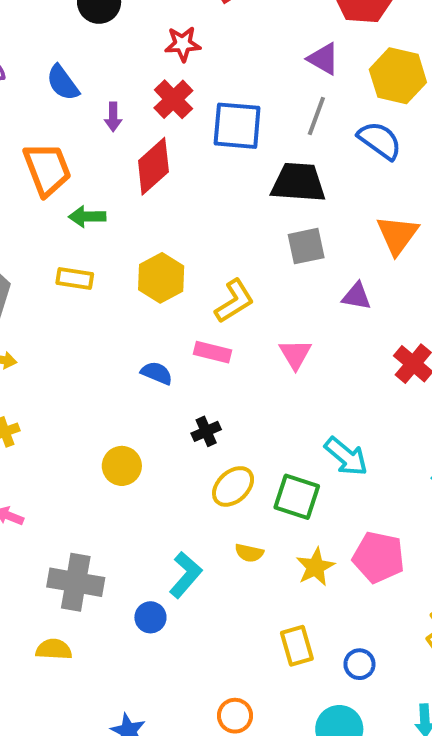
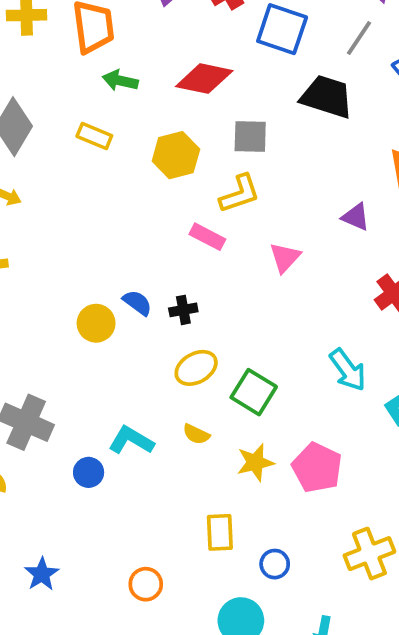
red diamond: (153, 166) -> (204, 79), moved, turned 40
gray square: (306, 246) -> (250, 136), moved
blue semicircle: (157, 373) -> (137, 303), moved
cyan arrow: (346, 456) -> (348, 370), moved
cyan L-shape: (186, 575) -> (131, 440), turned -114

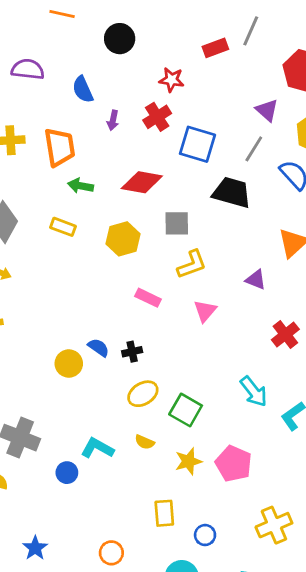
yellow L-shape: (240, 194) -> (192, 264), moved

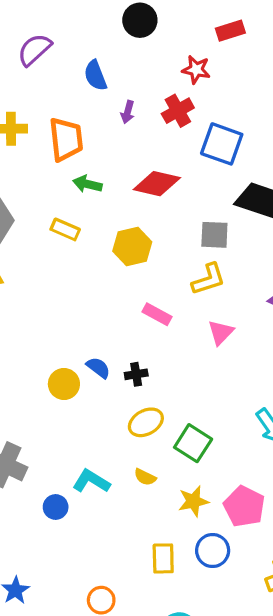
red rectangle: (215, 48) -> (230, 31), moved
purple semicircle: (28, 69) -> (34, 50), turned -52
gray square: (177, 223) -> (214, 235), moved
blue circle: (205, 535) -> (213, 551), moved, size x1.4

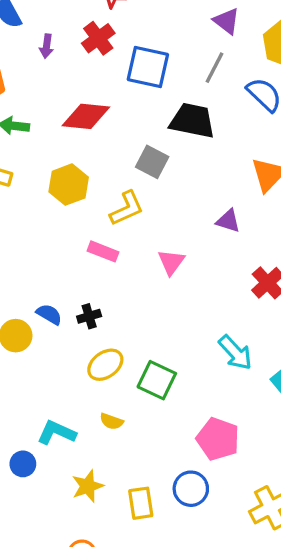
gray square: (214, 235) -> (152, 162), turned 32
yellow L-shape: (208, 279) -> (127, 208), moved
yellow star: (193, 501) -> (88, 486), moved

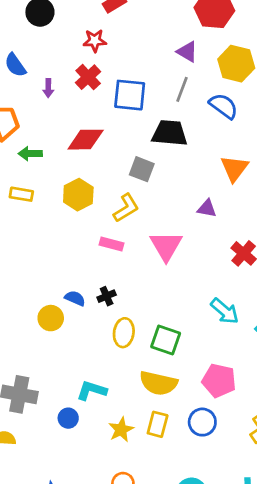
pink triangle: (171, 262) -> (166, 246), size x1.5
yellow ellipse: (105, 365) -> (124, 333), turned -40
yellow semicircle: (111, 421) -> (158, 383), moved, size x2.0
yellow rectangle: (141, 503) -> (158, 424), moved, turned 30

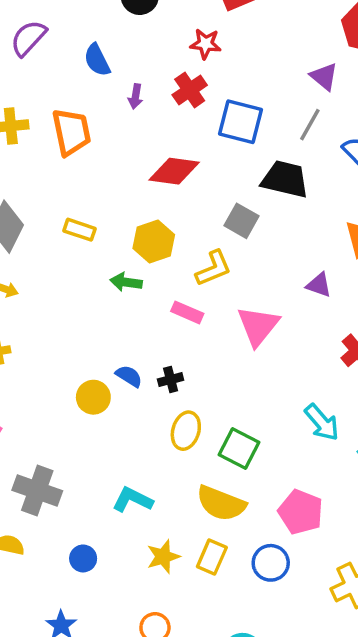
green arrow: (30, 154) -> (126, 282), moved
blue circle: (68, 418) -> (83, 558), moved

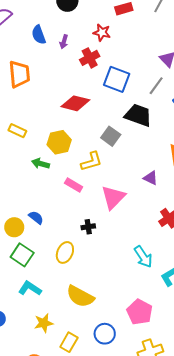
purple arrow: (136, 96) -> (64, 42), moved
black cross: (171, 380) -> (88, 227), moved
green square: (239, 449) -> (22, 255), moved
pink pentagon: (301, 512) -> (140, 312), moved
yellow rectangle: (212, 557) -> (69, 342), moved

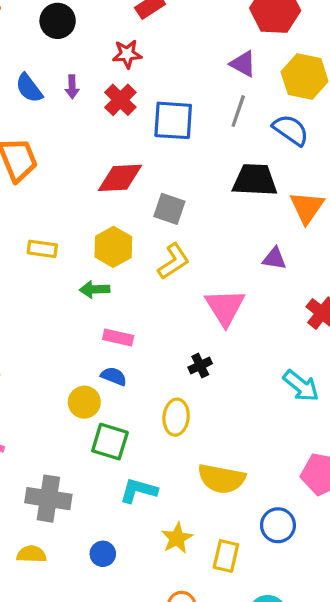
black trapezoid: (138, 115) -> (255, 180), moved
gray square: (111, 136) -> (169, 209), moved
pink rectangle: (74, 185) -> (118, 337), moved

